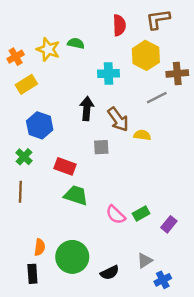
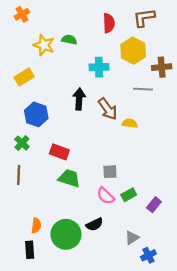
orange cross: (16, 57) -> (22, 14), moved
gray line: (157, 98) -> (143, 89), turned 30
gray square: (101, 147) -> (110, 172), moved
black semicircle: (110, 273) -> (95, 224), moved

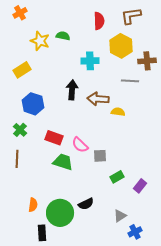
brown arrow: (108, 109) -> (98, 99), turned 130
pink semicircle: (106, 196) -> (80, 145), moved
black rectangle: (30, 250) -> (42, 233), moved

